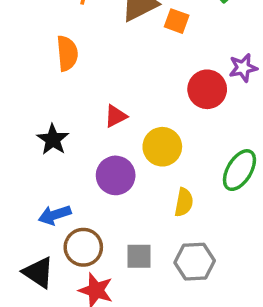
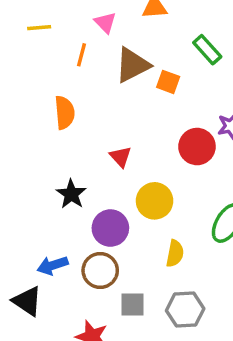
red triangle: (116, 116) -> (121, 157), moved, turned -45
black star: (53, 140) -> (71, 194), moved
brown circle: (83, 247) -> (100, 270), moved
black triangle: (38, 272) -> (27, 301), moved

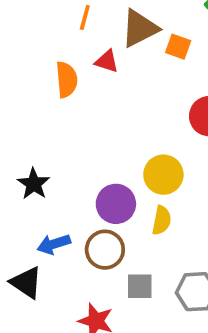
red triangle: (121, 157) -> (107, 61), moved, turned -30
black star: (71, 194) -> (34, 184), moved
yellow semicircle: (175, 254) -> (162, 220), moved

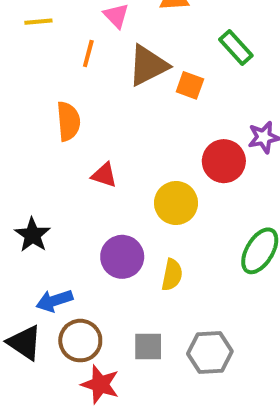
red triangle: (107, 61) -> (104, 175), moved
yellow circle: (163, 175) -> (176, 203), moved
brown circle: (105, 250) -> (80, 341), moved

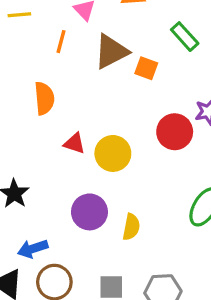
yellow circle: (176, 203) -> (113, 153), moved

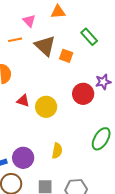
orange line: (61, 42) -> (15, 40), turned 64
brown triangle: (111, 52) -> (45, 46), turned -50
purple circle: (89, 212) -> (23, 158), moved

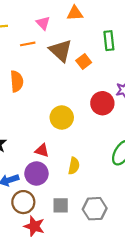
green rectangle: (89, 37) -> (109, 41), turned 36
orange square: (66, 56) -> (84, 61), turned 32
red triangle: (23, 101) -> (42, 150), moved

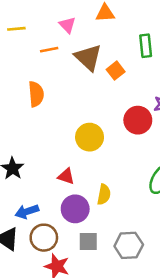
purple circle: (36, 174) -> (75, 209), moved

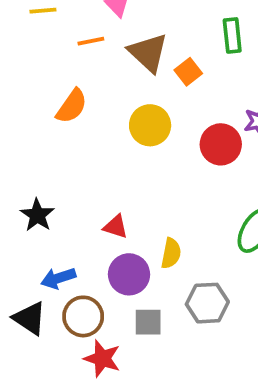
orange semicircle: (36, 94) -> (72, 106), turned 40
yellow circle: (90, 137) -> (150, 125), moved
gray hexagon: (129, 245) -> (207, 303), moved

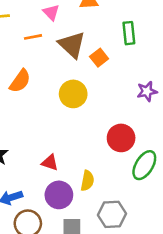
red circle: (221, 144) -> (121, 138), moved

